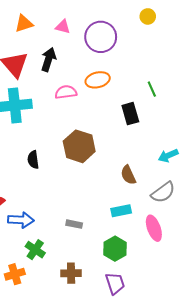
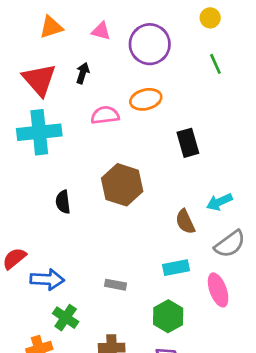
black arrow: (49, 59) -> (83, 73), size x0.7
green line: (152, 89) -> (215, 64), moved
cyan arrow: (168, 156) -> (219, 202), moved

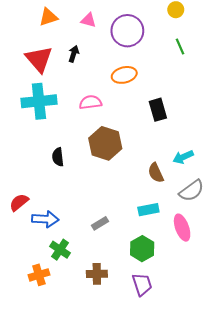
pink semicircle: (105, 115) -> (91, 102), moved
gray rectangle: (116, 285) -> (100, 223), turned -42

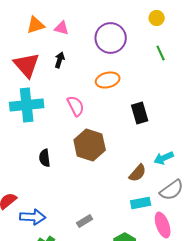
pink triangle: (88, 20) -> (62, 28), moved
pink semicircle: (91, 102) -> (76, 106), turned 70
brown semicircle: (156, 173) -> (138, 173), turned -114
cyan rectangle: (148, 210) -> (141, 203), moved

